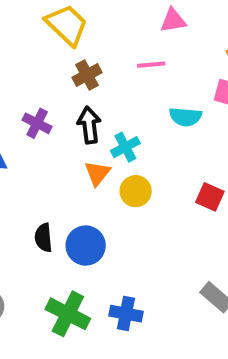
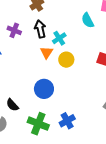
cyan semicircle: (185, 117) -> (88, 20), turned 63
black semicircle: (43, 238) -> (12, 105), moved, turned -32
blue cross: (126, 314) -> (67, 121), turned -35

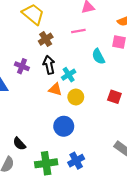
orange triangle: (47, 52) -> (55, 89), turned -48
blue circle: (44, 89) -> (64, 126), moved
green cross: (38, 124) -> (46, 163), turned -30

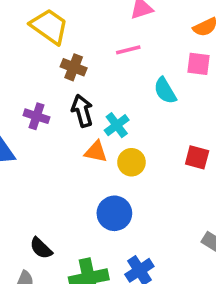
brown cross: (46, 39) -> (74, 67), turned -32

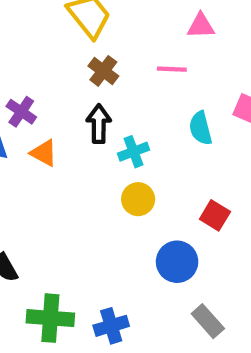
purple cross: (36, 116) -> (21, 112), moved
orange triangle: (96, 152) -> (44, 153), moved
blue circle: (114, 213) -> (177, 262), moved

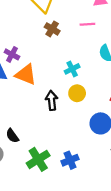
black arrow: (99, 124) -> (52, 100), moved
orange triangle: (44, 153) -> (26, 75), size x1.5
green cross: (50, 318) -> (38, 159), turned -30

